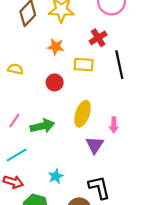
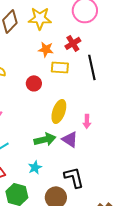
orange star: (56, 47) -> (46, 49), moved
green arrow: (42, 126) -> (45, 139), moved
purple triangle: (95, 145) -> (70, 139), turned -30

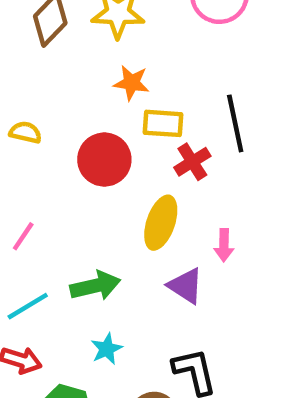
red cross: (73, 43) -> (192, 162), moved
red circle: (34, 83) -> (104, 160), size x1.5
green arrow: (45, 139) -> (95, 286), moved

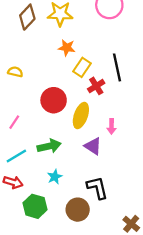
yellow rectangle: (163, 123) -> (82, 67), turned -60
red circle: (104, 160) -> (54, 100), moved

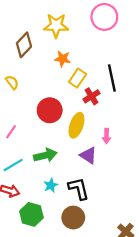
brown diamond: (27, 17) -> (24, 45), moved
yellow semicircle: (15, 72) -> (12, 82), turned 40
black L-shape: (97, 188) -> (79, 189), moved

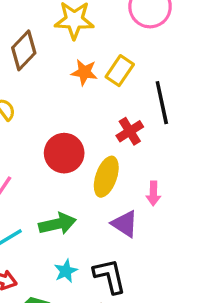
yellow rectangle: (78, 78) -> (120, 71), moved

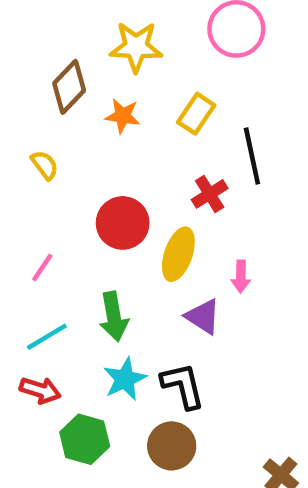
orange star: (84, 72) -> (123, 116), moved
green arrow: (57, 224) -> (114, 317), turned 93
cyan star: (66, 271) -> (125, 379), size x1.4

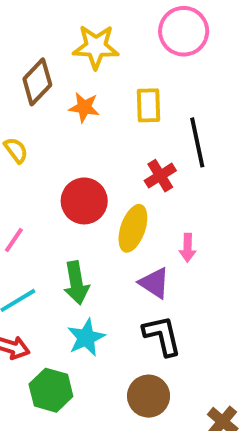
yellow rectangle: (196, 114) -> (149, 105), turned -36
black L-shape: (183, 386) -> (162, 336), moved
brown circle: (172, 446) -> (149, 396), moved

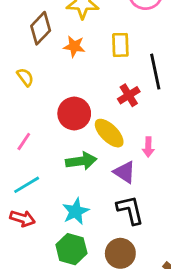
yellow ellipse: (133, 228) -> (109, 133), turned -64
green arrow: (76, 283) -> (81, 161), moved, turned -88
green hexagon: (51, 390) -> (71, 249), moved

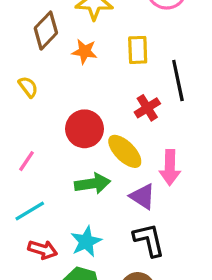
pink arrow: (148, 147) -> (170, 167), size x1.5
red arrow: (22, 218) -> (43, 250), moved

